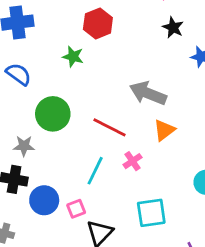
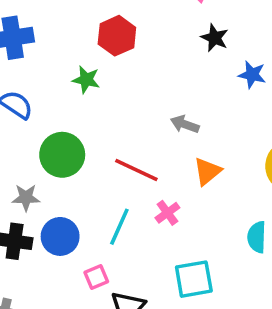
gray arrow: (148, 93) -> (185, 124), size x0.6
blue circle: (44, 200) -> (60, 236), moved

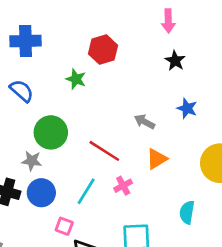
blue star: (252, 75) -> (187, 108), moved
gray star: (26, 198) -> (32, 161), moved
pink square: (96, 277) -> (64, 226), turned 36

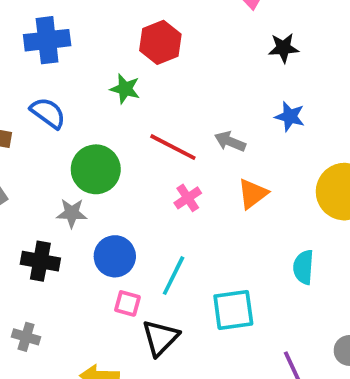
black star: (175, 61) -> (283, 48), moved, turned -30
red line: (104, 151) -> (173, 147), moved
pink cross: (123, 186) -> (188, 198), moved
cyan line: (86, 191) -> (174, 276), moved
blue circle: (41, 193) -> (115, 256), moved

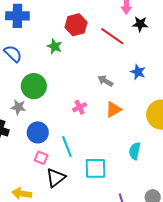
black star: (283, 48) -> (140, 24), moved
red line: (173, 147) -> (112, 36), moved
cyan line: (174, 276) -> (67, 146), turned -55

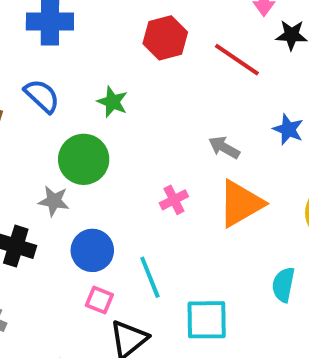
green star: (54, 46) -> (112, 102), moved
orange triangle: (113, 109) -> (241, 204), size x1.5

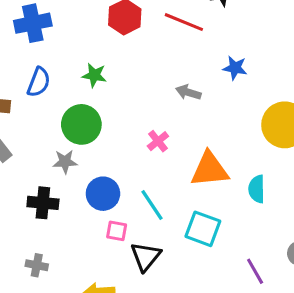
blue semicircle: (42, 96) -> (39, 82), turned 80
orange triangle: (241, 204) -> (210, 169), moved, turned 36
cyan square: (207, 320) -> (203, 229), turned 33

